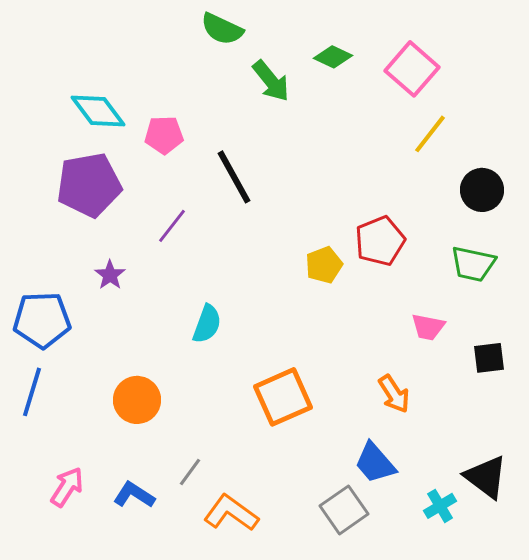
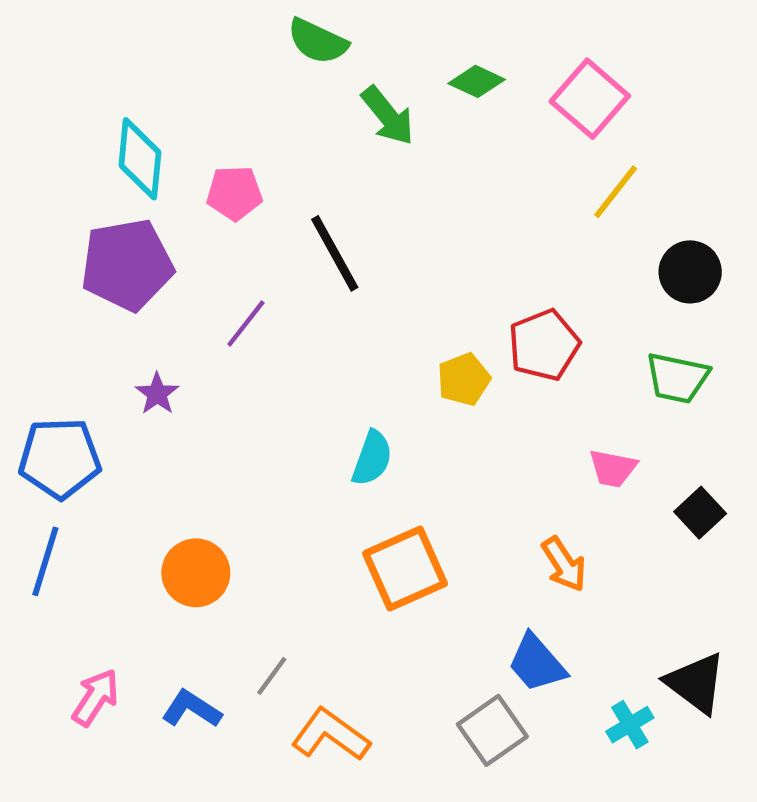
cyan diamond: (98, 111) -> (140, 159), turned 42
cyan semicircle: (207, 324) -> (372, 458), moved
black square: (489, 358) -> (700, 513), turned -36

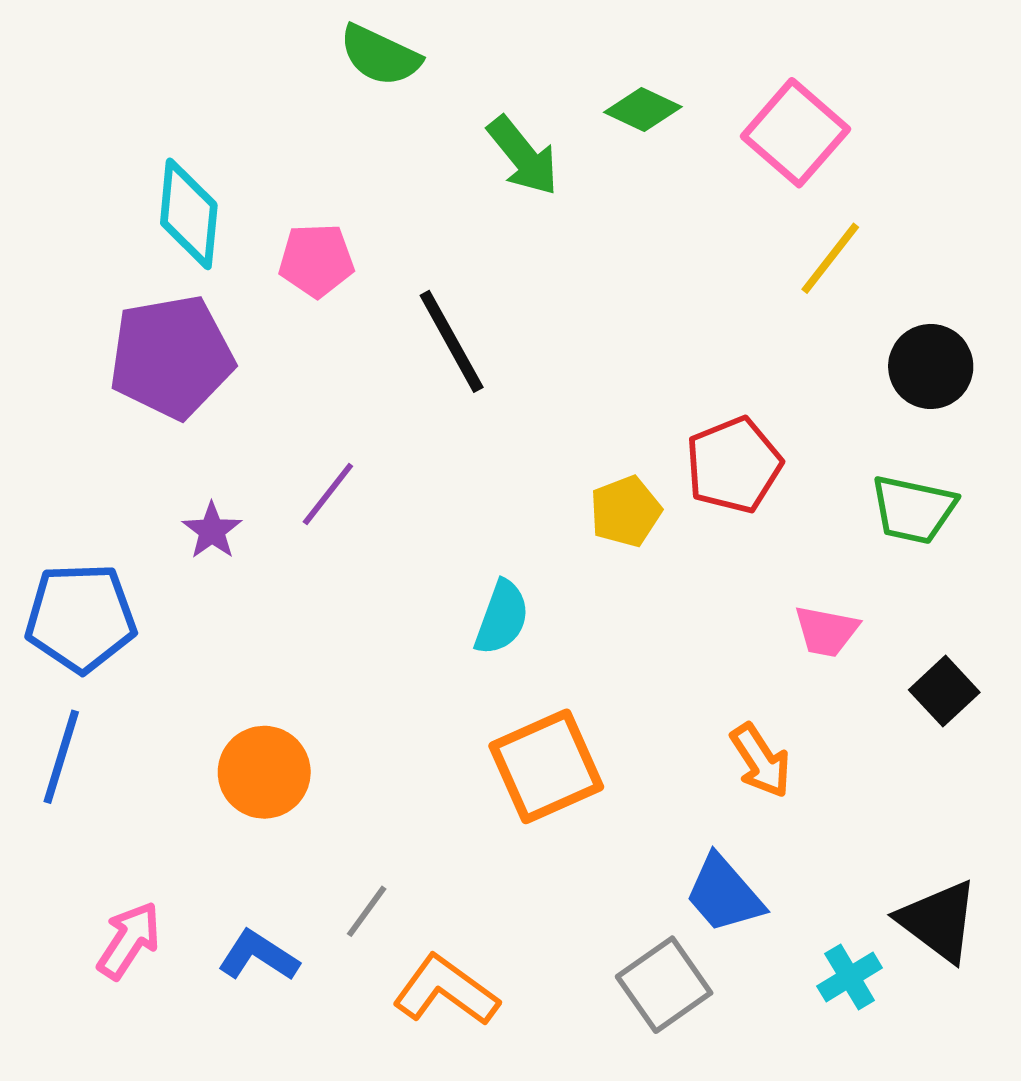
green semicircle: (318, 41) -> (380, 55), moved
purple line: (246, 324) -> (328, 494), moved

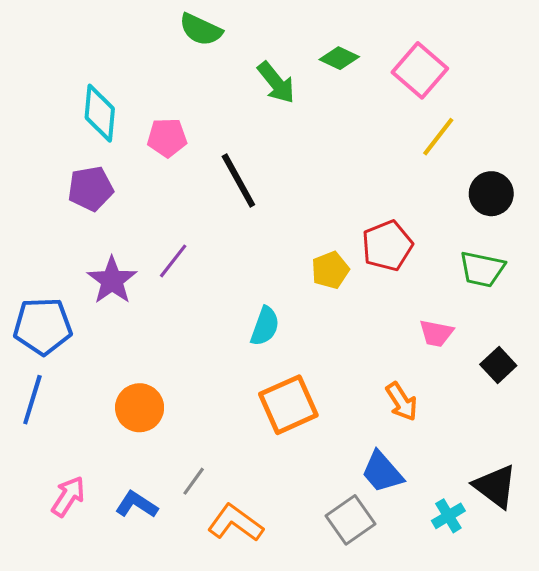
purple pentagon: (171, 357) -> (91, 189), size x0.7
purple star: (212, 531) -> (112, 280), size x1.6

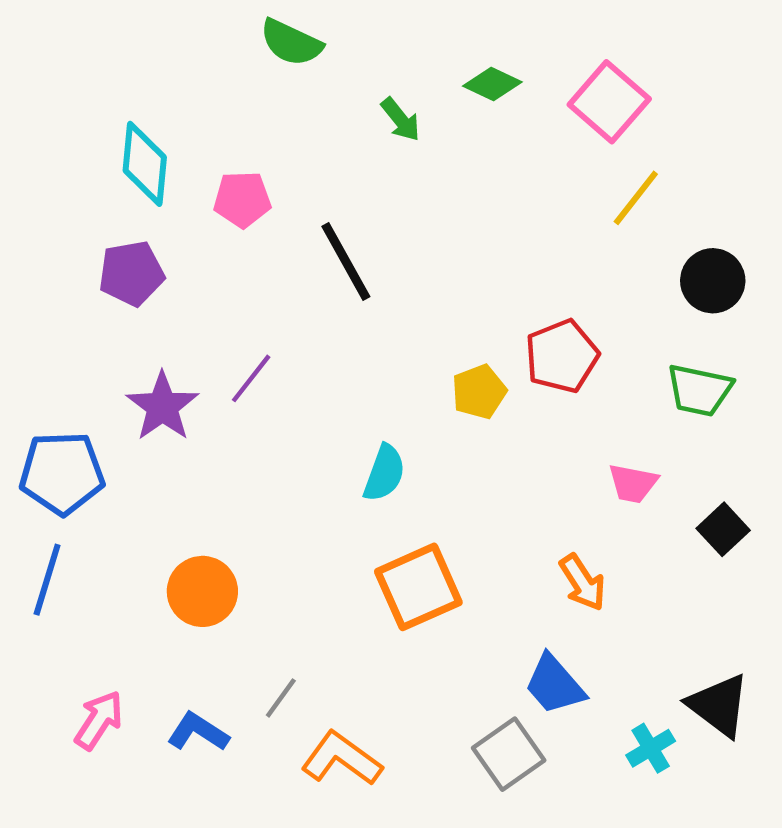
green arrow: (276, 83) -> (401, 120), size x0.7

